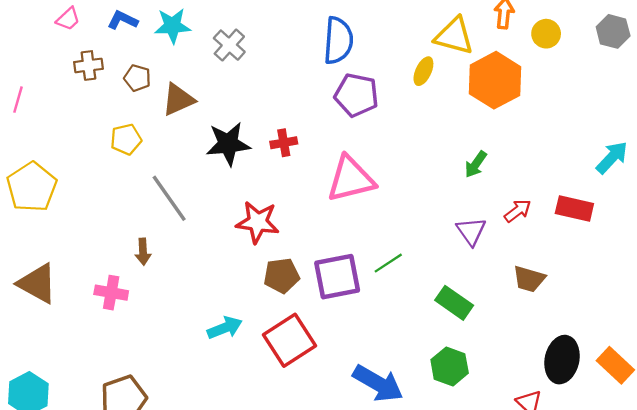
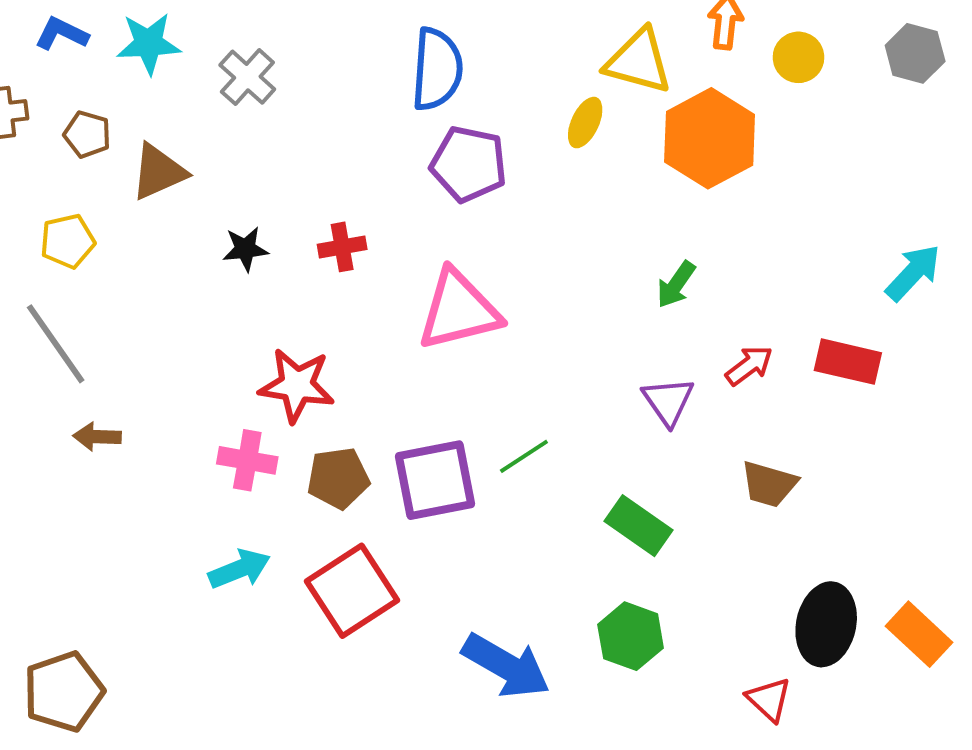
black star: (228, 144) -> (245, 249), size x0.6
gray line: (169, 198) -> (56, 344), moved
brown arrow: (143, 252) -> (97, 437), turned 95
pink cross: (111, 293) -> (247, 460), moved

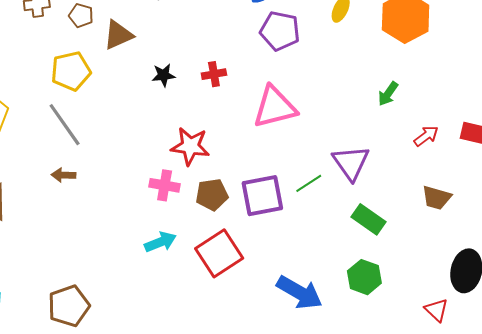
yellow pentagon: (68, 241) -> (71, 71), size x1.4
purple triangle: (668, 401) -> (351, 163), moved, size x1.4
brown arrow: (97, 437) -> (64, 175), moved

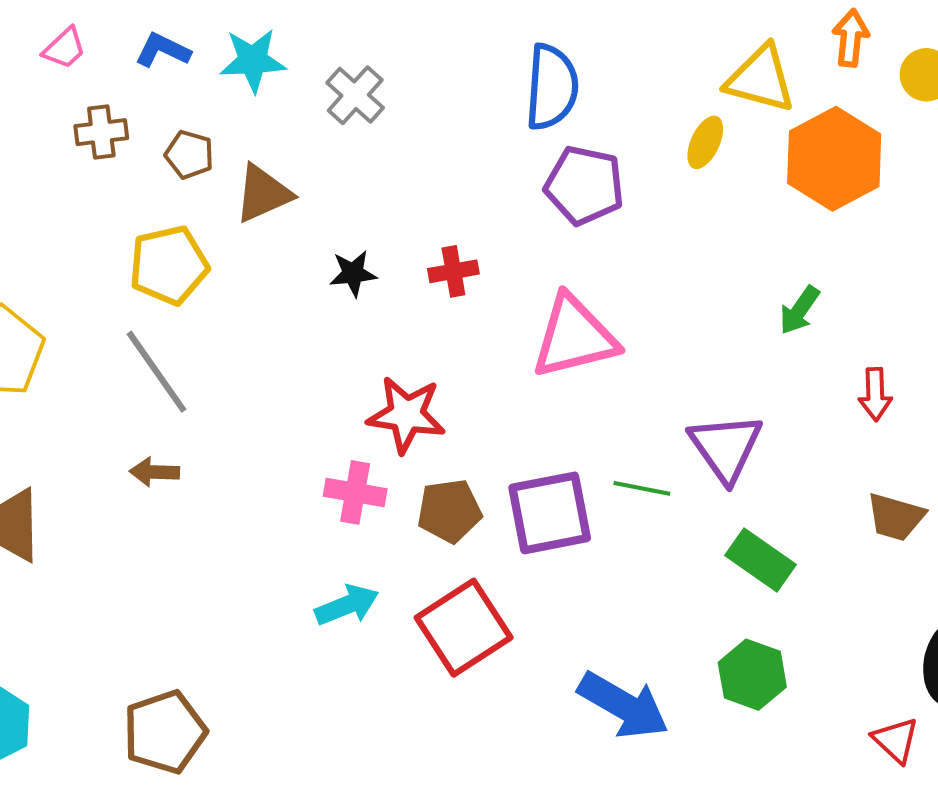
red arrow: (426, 136) -> (875, 394), turned 125
green line: (309, 183) -> (642, 488), turned 44

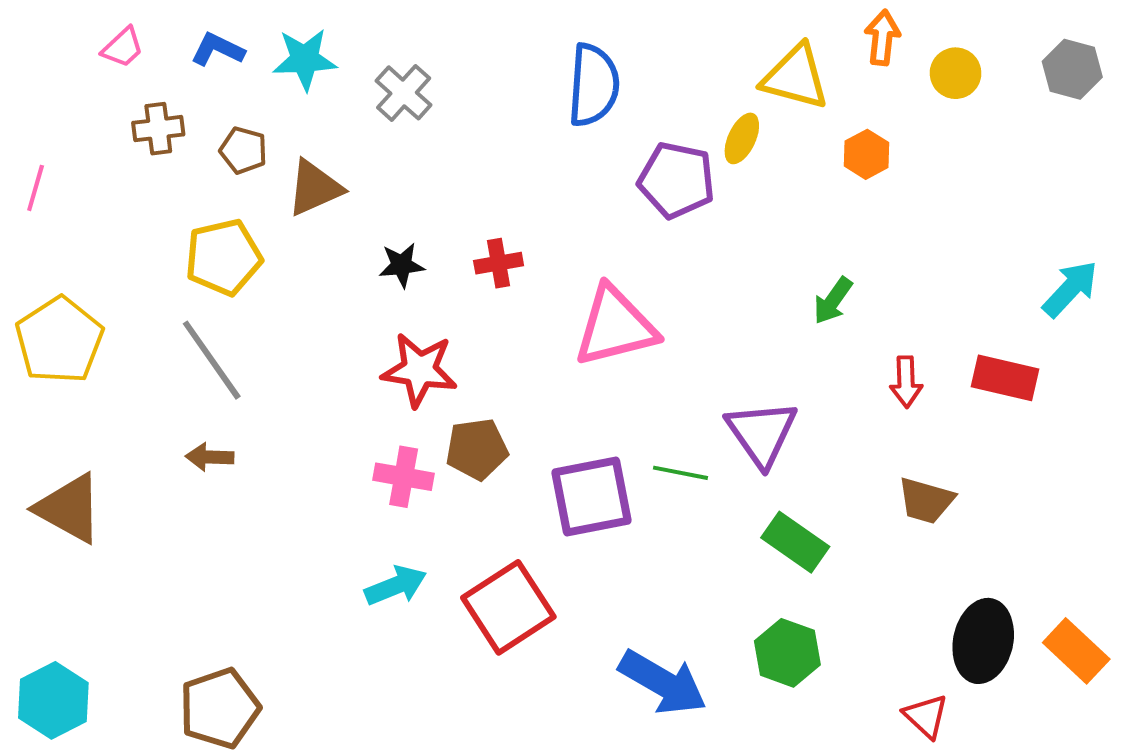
orange hexagon: (834, 159) -> (866, 154), size x0.5
purple pentagon: (584, 185) -> (677, 180), moved
red star: (406, 415) -> (419, 370), moved
brown pentagon: (449, 511) -> (477, 449), moved

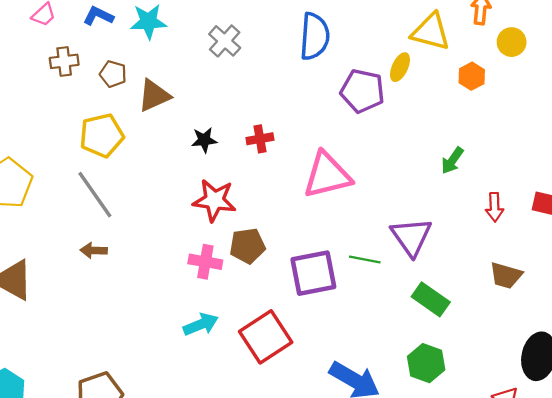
yellow circle: (956, 73) -> (512, 42), moved
gray cross: (404, 93) -> (225, 41), moved

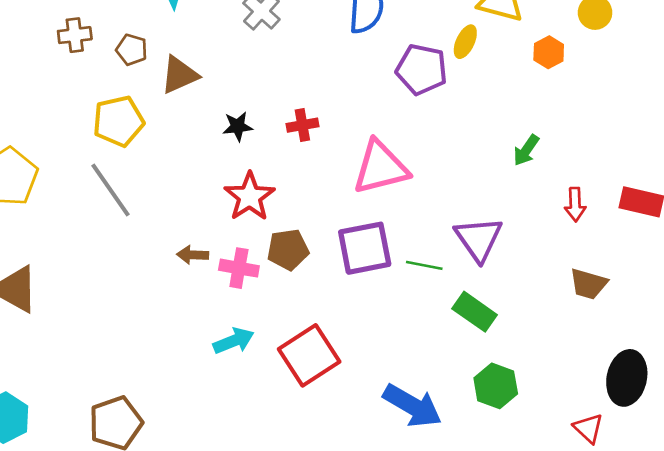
red star: (214, 200) -> (250, 197), turned 30
brown arrow: (94, 250) -> (193, 255), moved
purple square: (313, 273) -> (365, 248), moved
green rectangle: (431, 299) -> (475, 312), moved

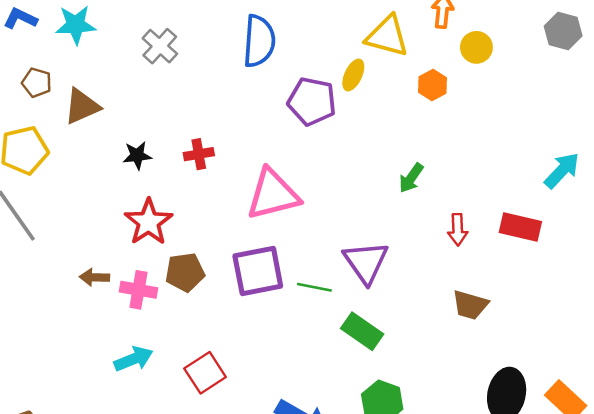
red square: (309, 355) -> (205, 373), size x0.7

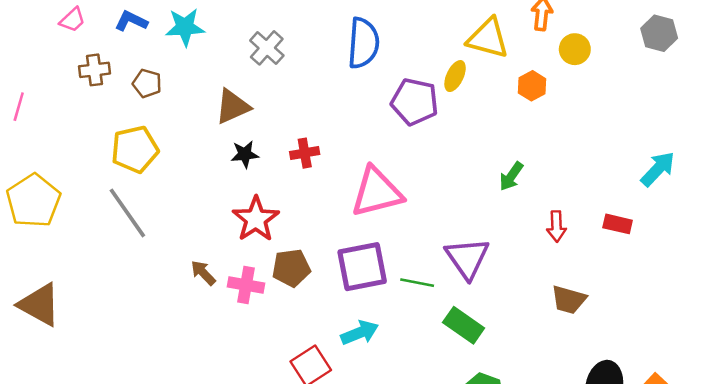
brown triangle: (82, 106) -> (233, 107), moved
red rectangle: (520, 227) -> (618, 224), size x0.7
brown arrow: (95, 277) -> (203, 273), turned 44
cyan arrow: (133, 359) -> (360, 333), moved

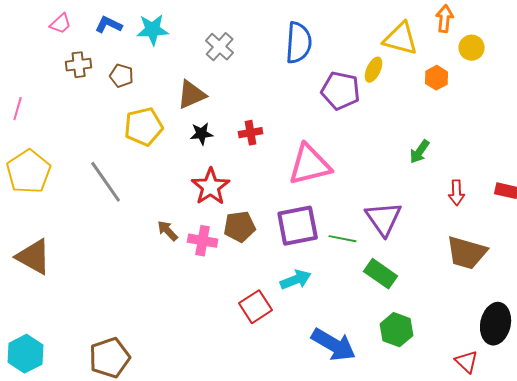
pink line: (19, 107) -> (18, 109), moved
yellow pentagon: (135, 149) -> (144, 127), moved
brown trapezoid: (569, 300) -> (467, 253), size x1.4

